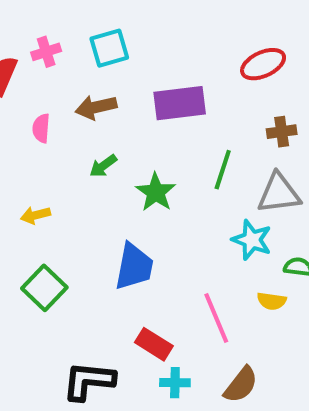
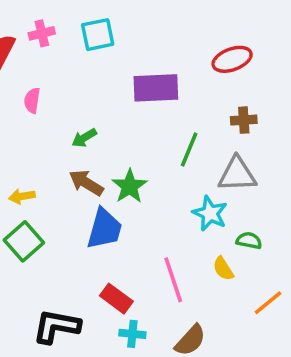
brown arrow: (96, 107) -> (86, 183), moved, turned 40
green star: (156, 192) -> (130, 186), moved
yellow arrow: (35, 215) -> (22, 196), moved
yellow semicircle: (272, 301) -> (223, 269), turned 45

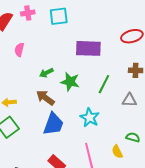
gray triangle: (237, 174) -> (129, 100), size x0.7
green star: (130, 186) -> (70, 82), moved, turned -30
cyan star: (210, 213) -> (90, 118), moved

